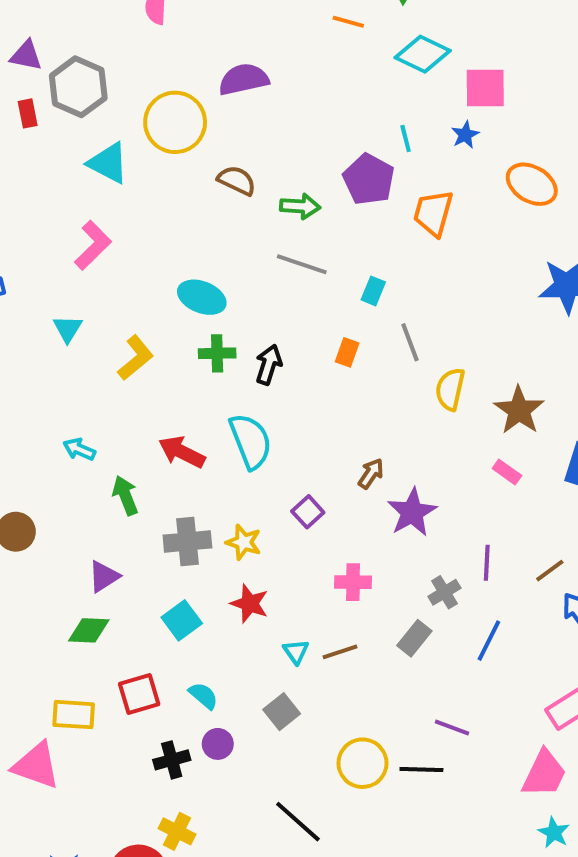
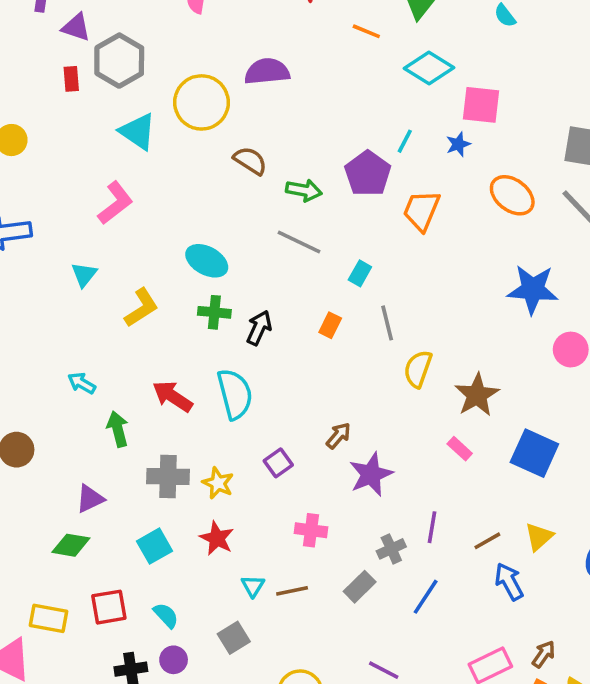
cyan line: (406, 138) -> (405, 141), turned 35

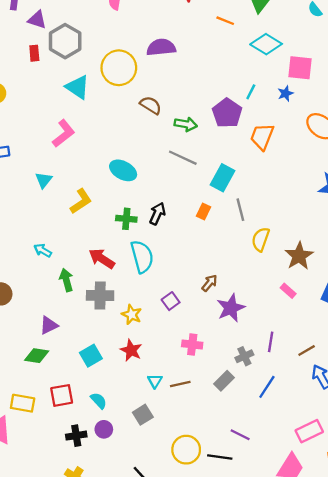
cyan rectangle: (360, 273) -> (222, 178), size x1.6
green cross: (214, 312) -> (126, 219), moved
gray cross: (168, 477) -> (100, 295), moved

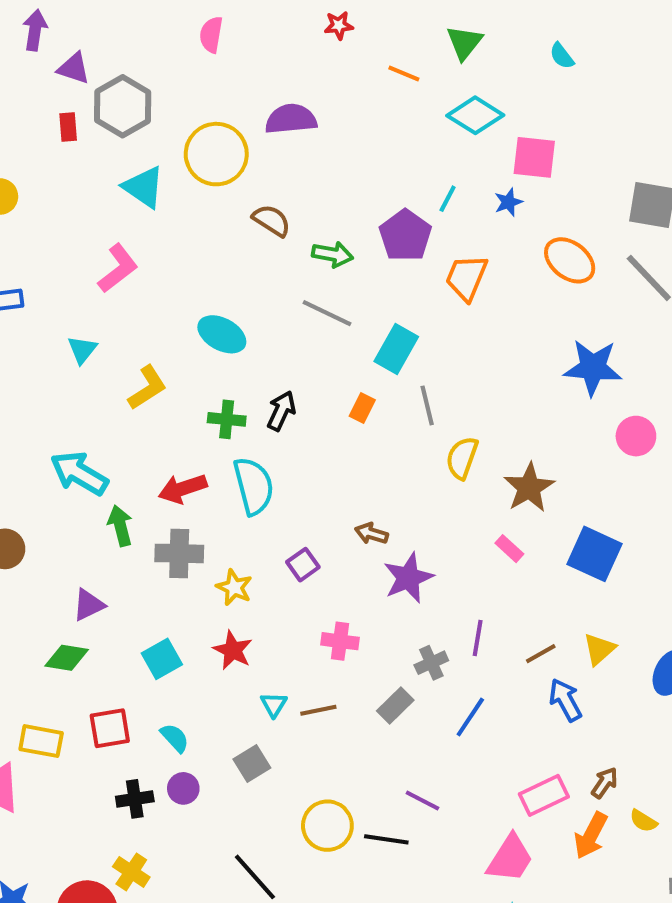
cyan arrow: (43, 250) -> (79, 473), size x1.8
red arrow: (102, 259) -> (183, 489), turned -52
brown arrow: (209, 283) -> (371, 534), turned -114

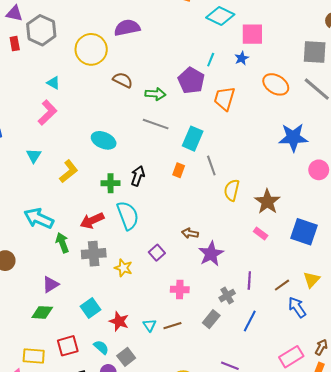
cyan triangle: (144, 187) -> (53, 83), moved, size x0.6
red star: (233, 650) -> (119, 321), moved
gray square: (252, 763) -> (126, 357), moved

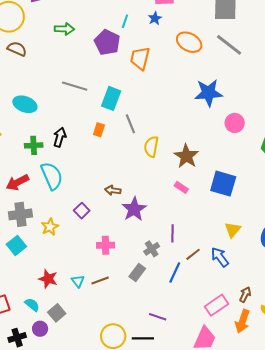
brown semicircle: (123, 80) -> (17, 49), moved
green arrow: (155, 94) -> (64, 29), moved
yellow star: (123, 268) -> (50, 227), turned 30
brown line: (282, 285) -> (193, 254), moved
cyan square: (90, 308) -> (16, 245), moved

